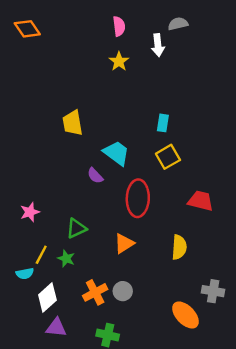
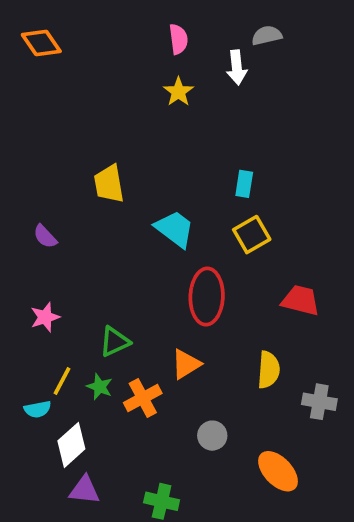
purple semicircle: (95, 176) -> (45, 236), moved
gray circle: (123, 291) -> (212, 436), moved
gray cross: (213, 291) -> (319, 402), moved
orange cross: (95, 292) -> (143, 398), moved

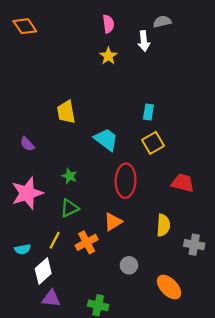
pink star: (45, 317) -> (27, 193), size x1.8
yellow line: (62, 381) -> (55, 240), moved
green star: (100, 387) -> (69, 176), moved

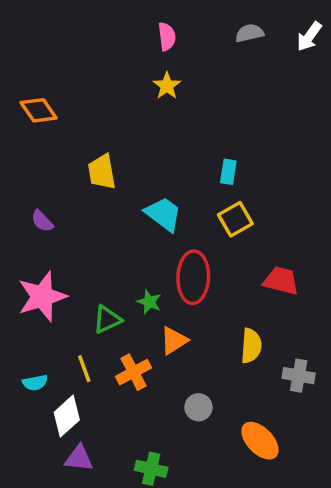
orange diamond: (25, 26) -> (39, 110), moved
white arrow: (144, 41) -> (309, 37), moved, turned 42
green star: (69, 176) -> (149, 302), moved
yellow line: (55, 240) -> (84, 369), turned -48

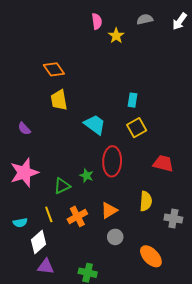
yellow star: (167, 86) -> (116, 36), moved
orange diamond: (39, 110) -> (54, 69), moved
orange triangle: (174, 340) -> (109, 210), moved

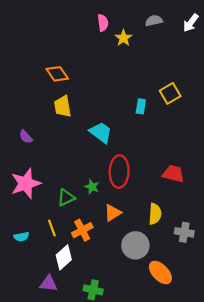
yellow square: (137, 128) -> (170, 93), moved
orange triangle: (109, 210) -> (113, 213), moved
gray circle: (115, 237) -> (135, 245), moved, size x1.6
white diamond: (39, 242) -> (64, 257), moved

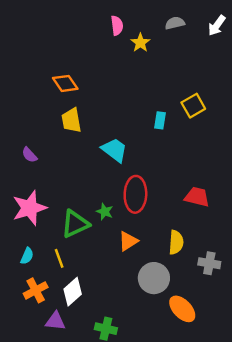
green triangle: (66, 198) -> (75, 224), size x1.4
orange cross: (82, 230) -> (36, 290), moved
cyan semicircle: (21, 237) -> (27, 256), moved, turned -56

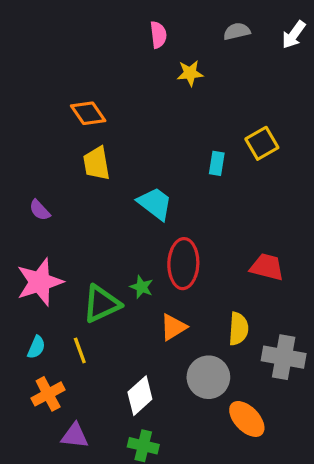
yellow star: (140, 43) -> (190, 73), moved, turned 30
gray cross: (209, 263) -> (284, 357), size x1.4
white diamond: (73, 292) -> (140, 396), moved

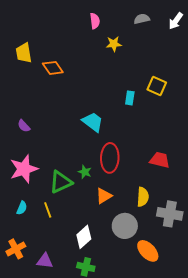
yellow square: (262, 143) -> (157, 86), turned -36
yellow trapezoid: (96, 163) -> (24, 53), moved
orange cross: (48, 394) -> (16, 249), moved

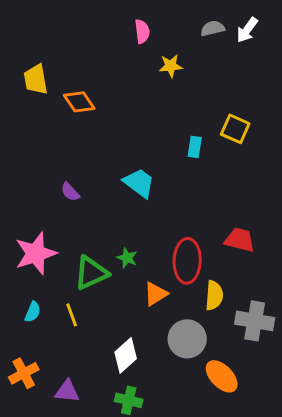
white arrow: (176, 21) -> (247, 30), moved
purple semicircle: (24, 126) -> (70, 192), moved
red ellipse: (110, 158) -> (187, 261), moved

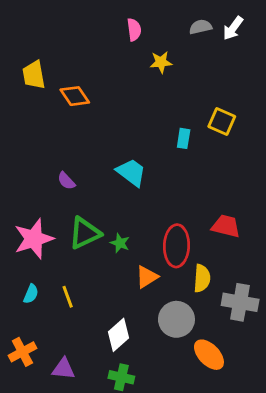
green triangle: (91, 273) -> (85, 233), moved

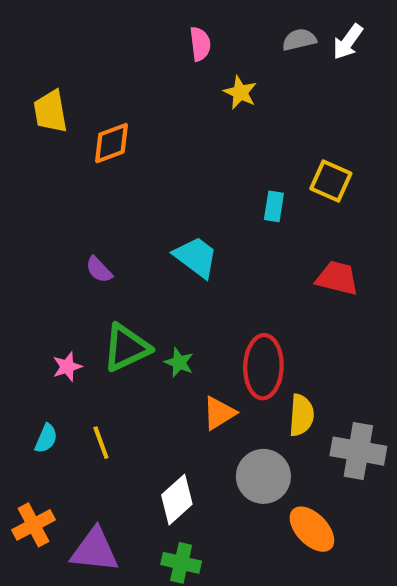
yellow star: (161, 62) -> (240, 92), turned 30
orange diamond: (75, 96) -> (112, 143), turned -76
red trapezoid: (226, 226) -> (337, 278), moved
pink star: (34, 239) -> (67, 367), moved, size x0.5
purple triangle: (63, 369) -> (95, 550), size x1.4

